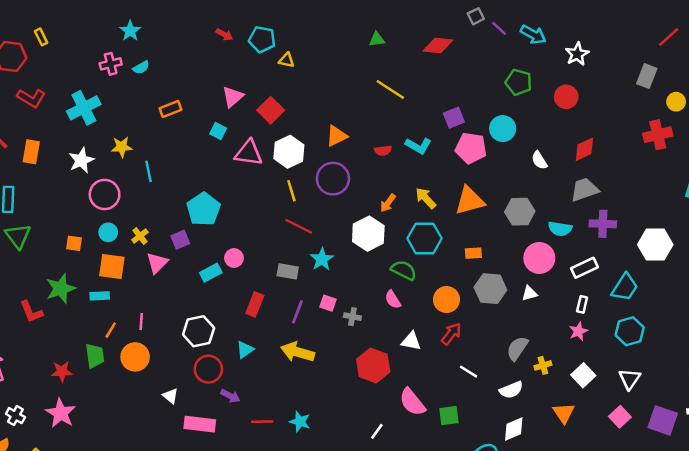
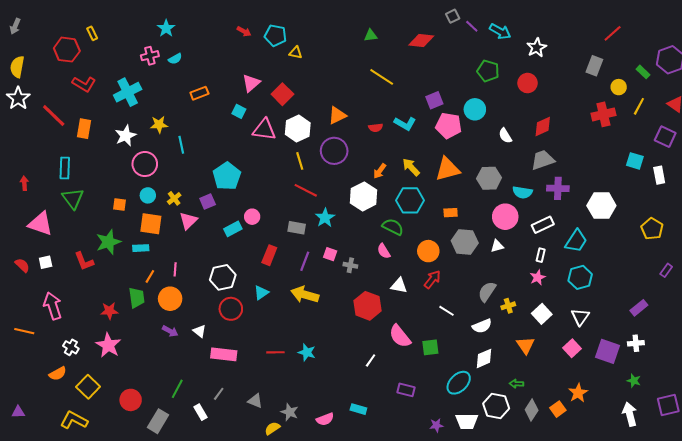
purple arrow: (230, 396) -> (170, 331), moved

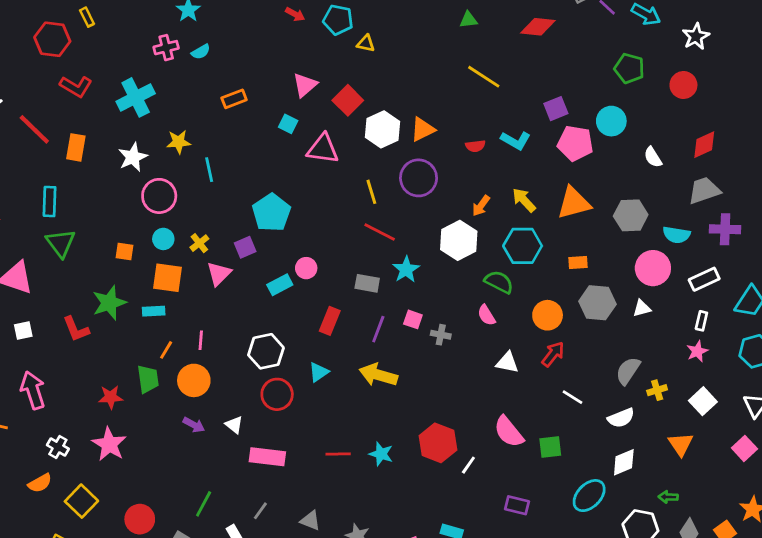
white hexagon: (298, 129) -> (382, 129), moved
red hexagon: (368, 306) -> (438, 443), moved

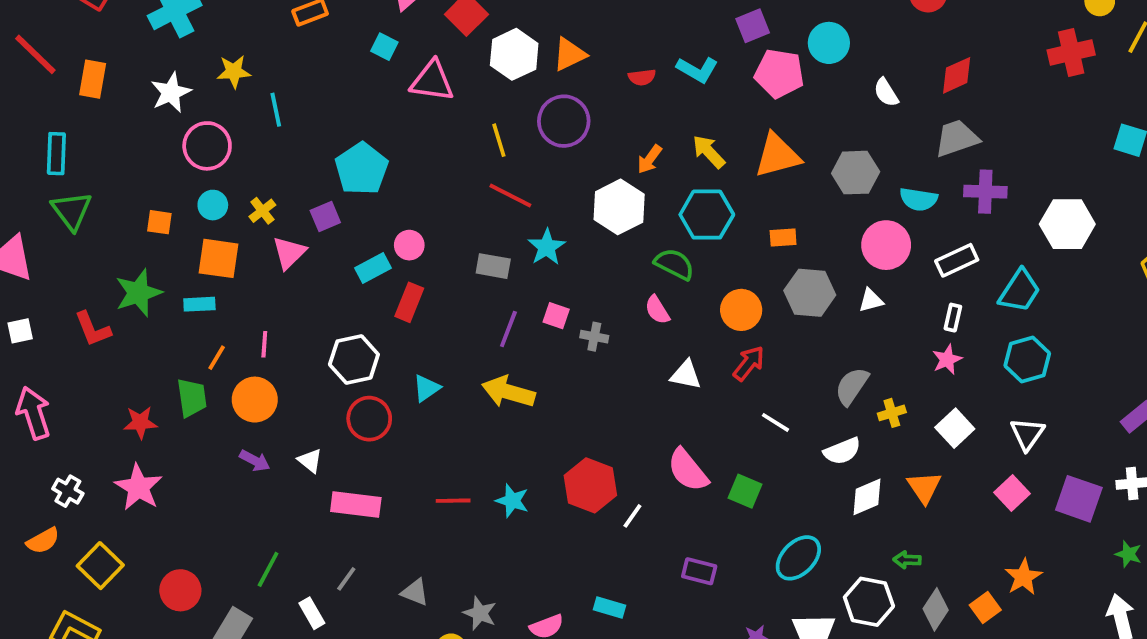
red rectangle: (330, 321) -> (409, 302), moved
green square: (550, 447) -> (745, 491), turned 30
white diamond: (624, 462) -> (867, 497), moved

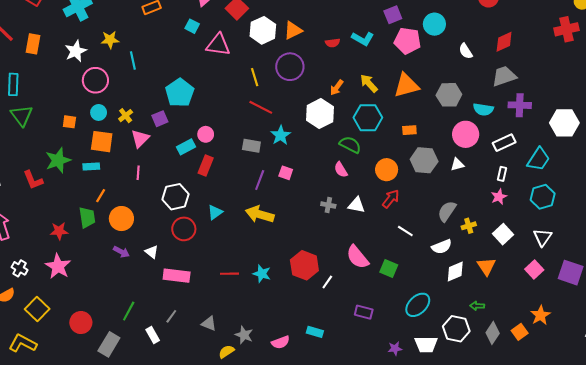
gray cross: (594, 337) -> (328, 205), moved
pink line: (264, 344) -> (138, 173), moved

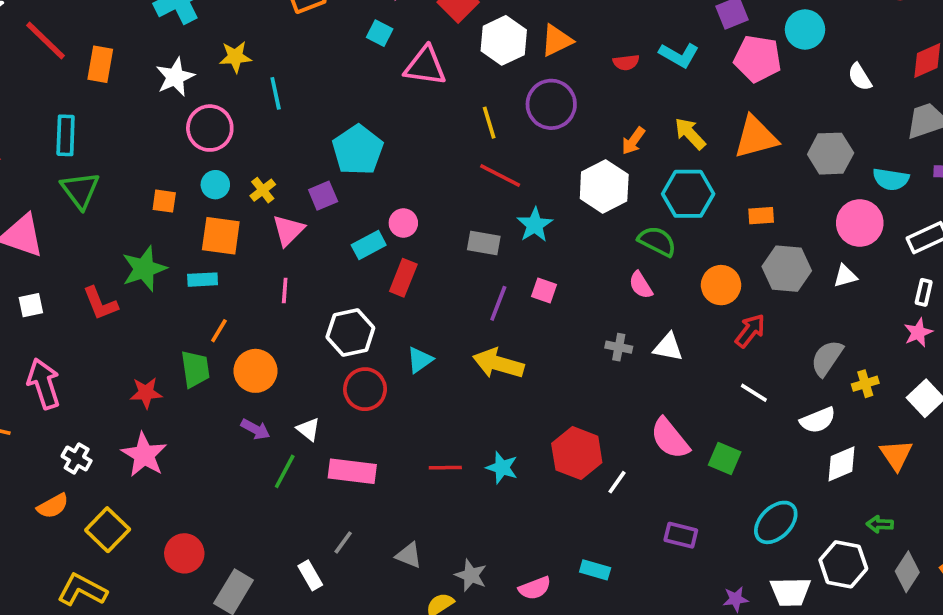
red arrow: (391, 199) -> (750, 331), moved
green line: (129, 311) -> (285, 471), moved

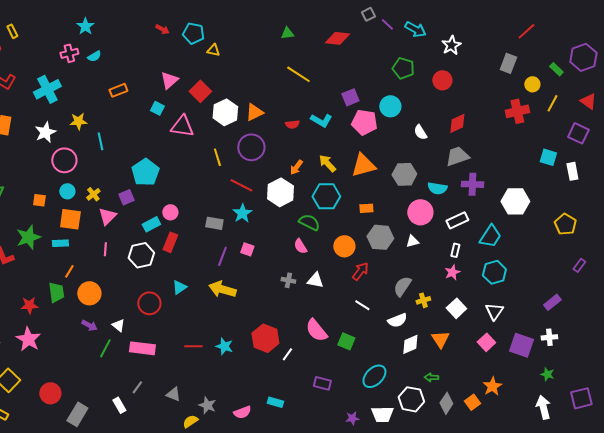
red line: (500, 176) -> (241, 185), moved
white hexagon: (350, 333) -> (141, 255), moved

